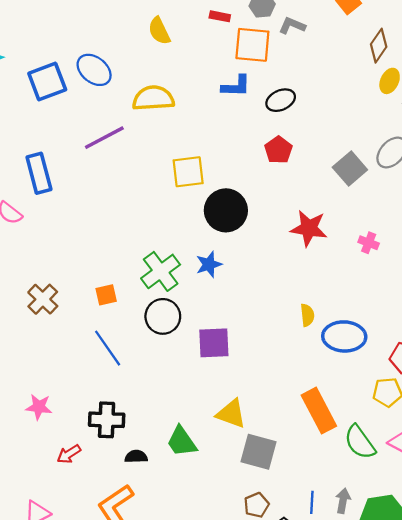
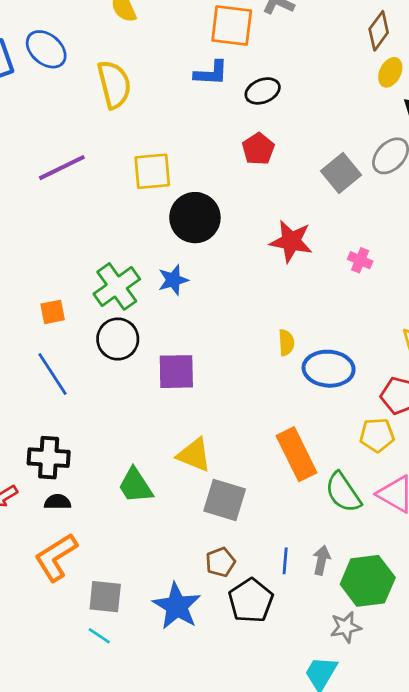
yellow semicircle: (153, 98) -> (114, 84), turned 78
purple line: (104, 138) -> (62, 168), moved
black semicircle: (136, 457) -> (58, 502), moved

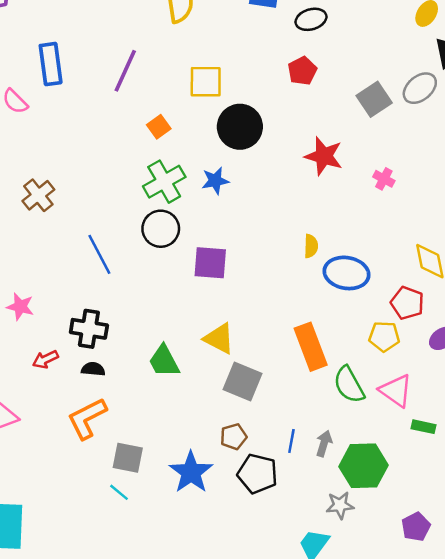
purple line: (62, 168) -> (125, 71), turned -45
orange square: (53, 312) -> (159, 127), moved, turned -30
black pentagon: (251, 601) -> (257, 474), turned -30

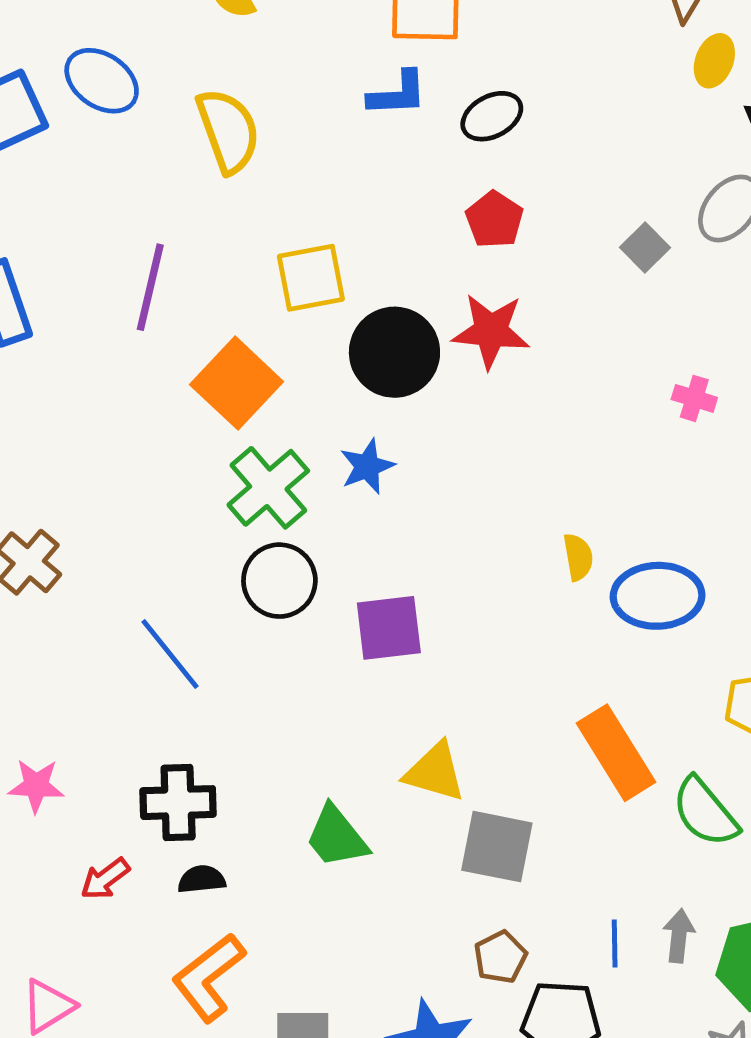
gray square: (374, 99) -> (645, 248), size x0.7
orange square: (159, 127) -> (237, 383), size x1.8
red star: (324, 156) -> (491, 331), moved

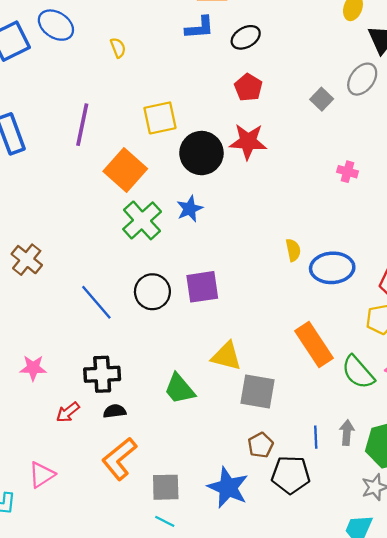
yellow semicircle: (228, 131) -> (118, 48), size x0.5
black circle: (279, 581) -> (152, 292), moved

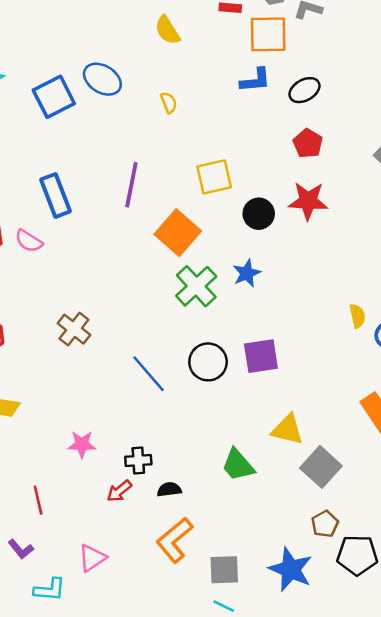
black circle: (201, 153) -> (259, 214), size x0.7
black cross: (102, 374) -> (138, 461), moved, size x0.7
gray square: (257, 392) -> (321, 467), turned 33

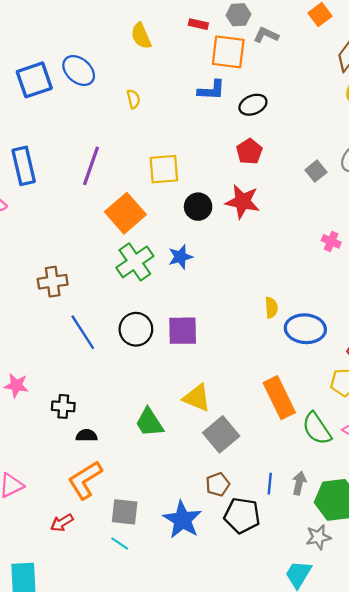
brown cross: (74, 329) -> (53, 282), moved, turned 36
red arrow: (119, 491) -> (62, 523), moved

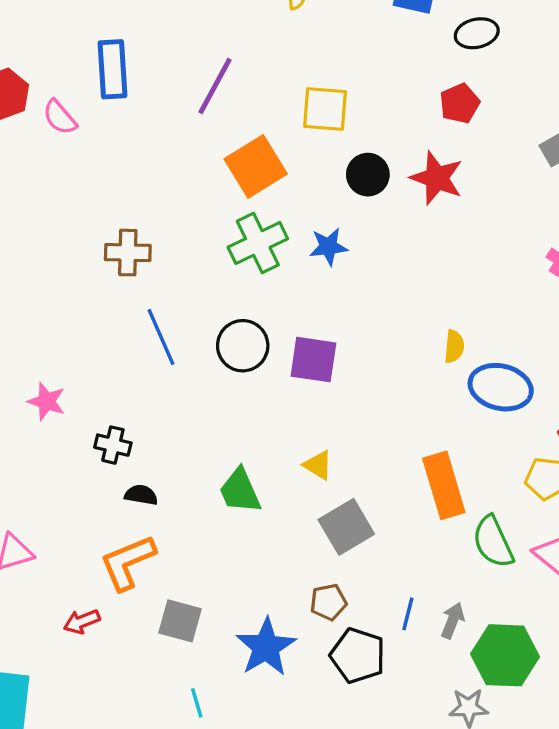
yellow triangle: (197, 398) -> (318, 465), size x0.7
cyan line: (120, 543) -> (197, 703), moved, turned 30

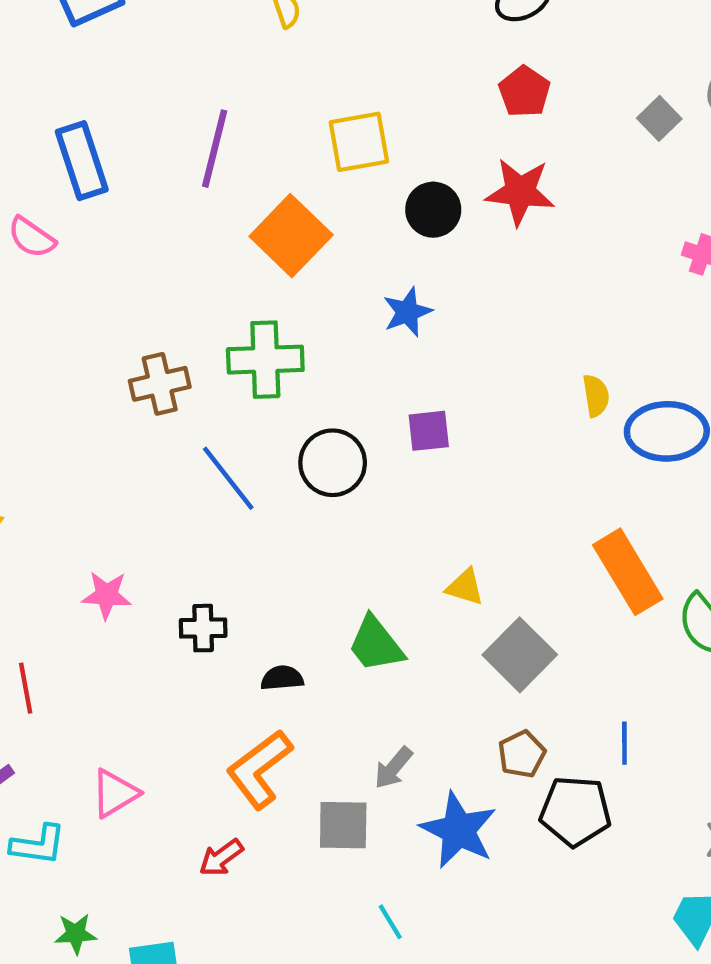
green cross: (258, 243) -> (265, 360), moved, turned 38
purple square: (313, 360) -> (429, 431), moved, size x0.7
black semicircle: (141, 495) -> (282, 678), moved
gray arrow: (453, 620) -> (393, 768), moved, turned -147

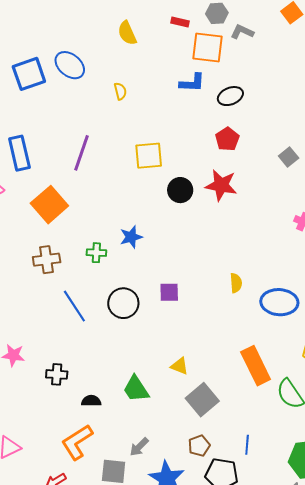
orange square: (291, 236) -> (49, 205), moved
blue star: (407, 312) -> (131, 237), moved
green cross: (265, 360) -> (96, 253), size x0.6
yellow semicircle: (596, 396) -> (236, 283), moved

